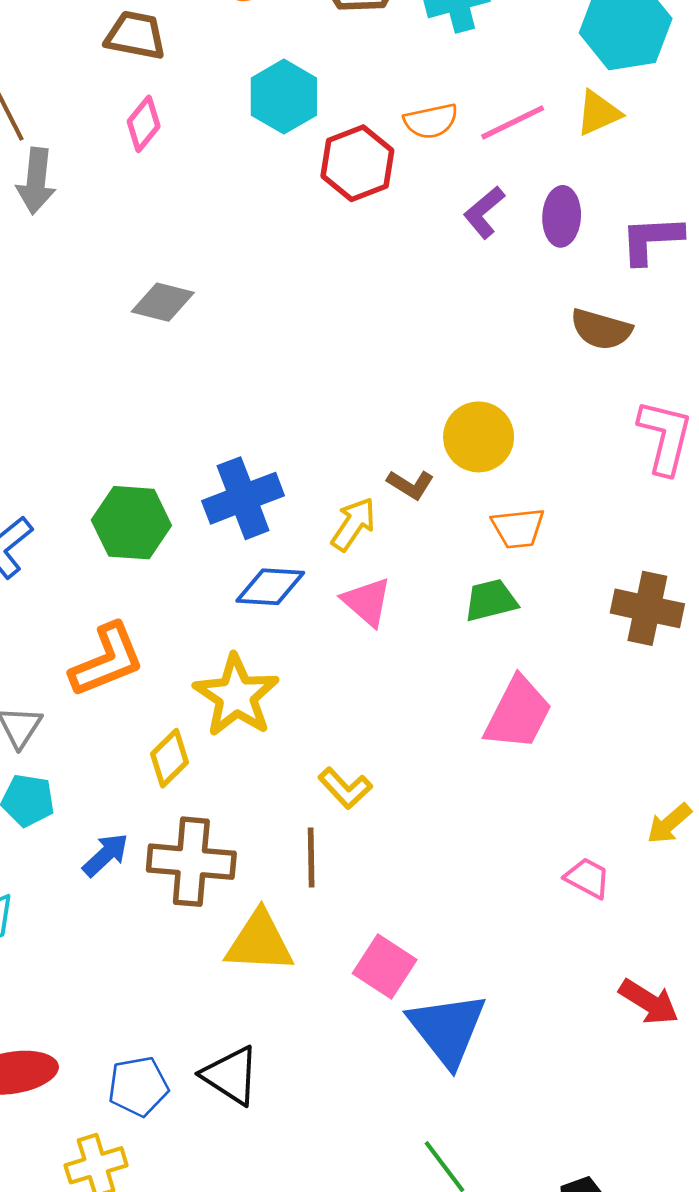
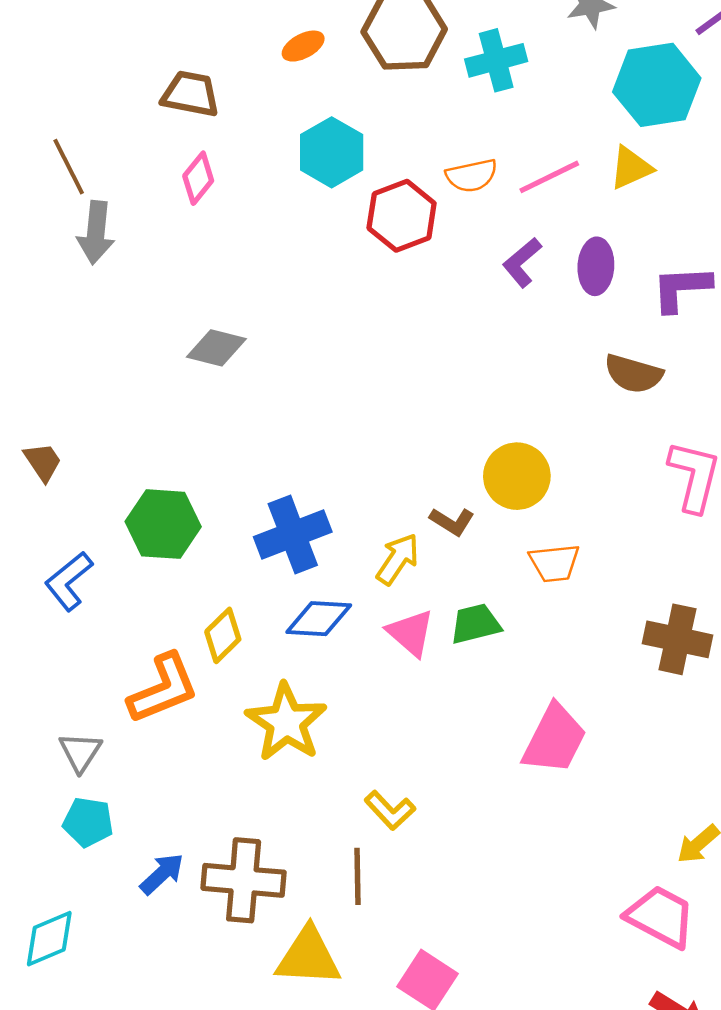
green hexagon: (131, 523) -> (163, 524), moved
green trapezoid: (491, 600) -> (475, 624), moved
yellow diamond: (170, 758) -> (223, 635), moved
pink trapezoid: (587, 878) -> (661, 917), moved, size x1.6

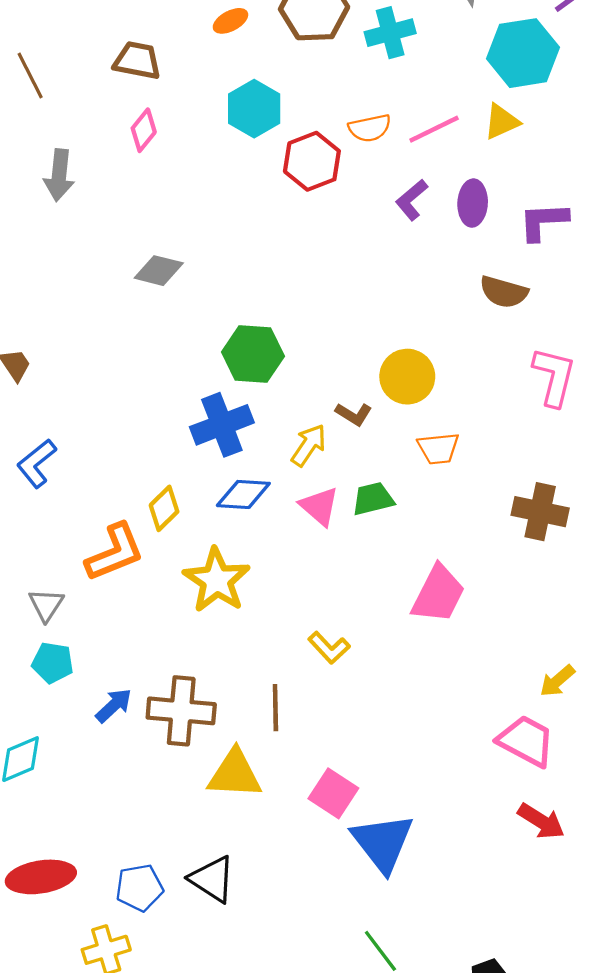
brown line: (69, 167) -> (30, 76), moved
green hexagon: (163, 524) -> (253, 354), moved
yellow L-shape: (390, 810) -> (329, 648), moved

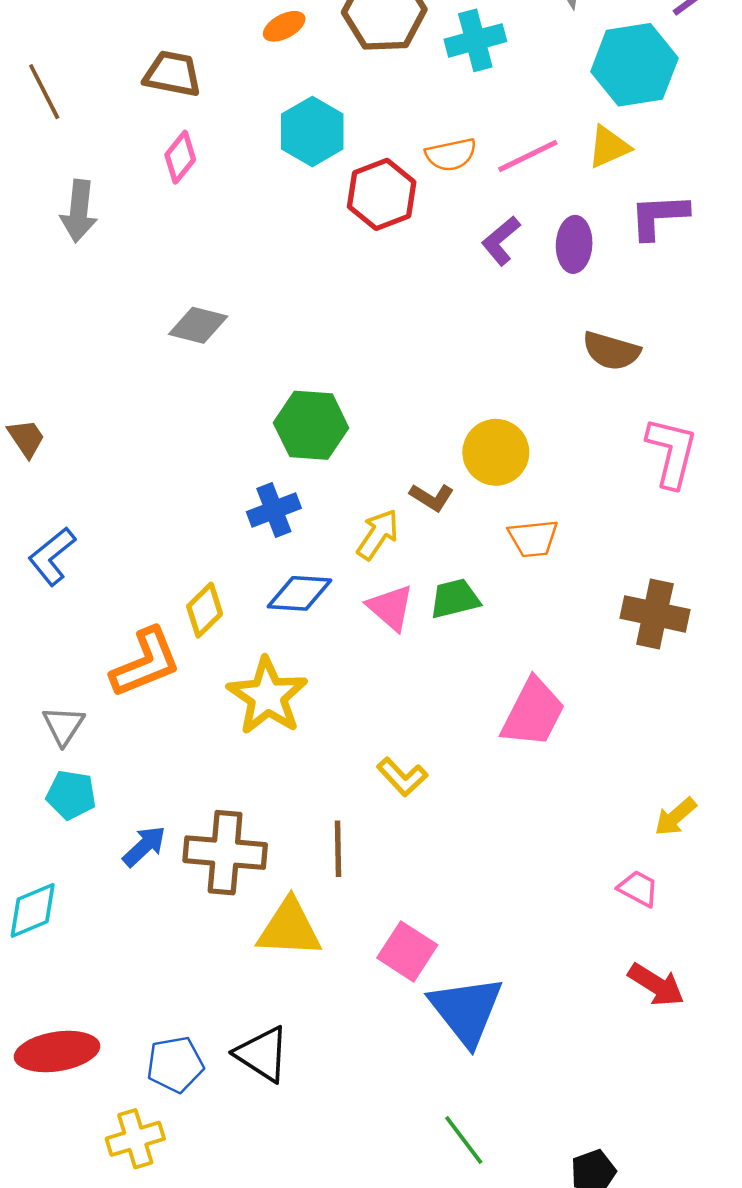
purple L-shape: (543, 221) -> (659, 216), moved
blue cross: (222, 425) -> (274, 510), size x0.7
pink trapezoid: (526, 741) -> (638, 889), size x0.6

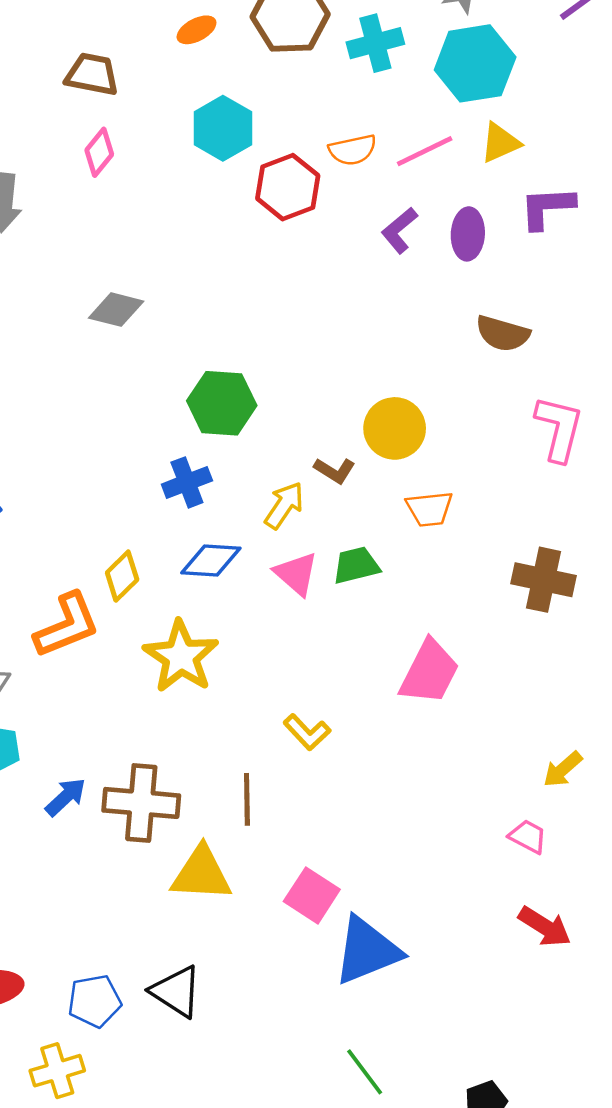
cyan hexagon: (634, 65) -> (475, 63), moved
blue triangle: (466, 1010) -> (367, 951), turned 46

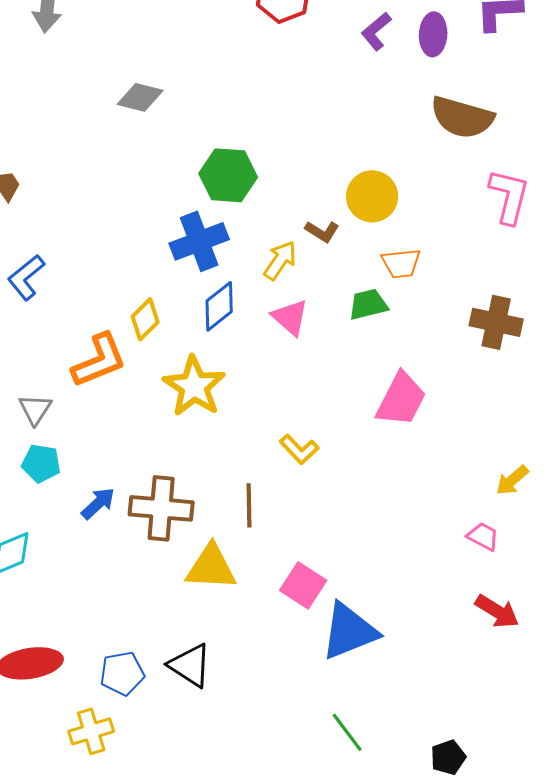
brown semicircle: (503, 334) -> (462, 117), size x1.4
blue cross: (187, 482) -> (199, 241), size x1.4
blue diamond: (211, 560) -> (219, 306), turned -42
green trapezoid: (356, 565) -> (368, 304), moved

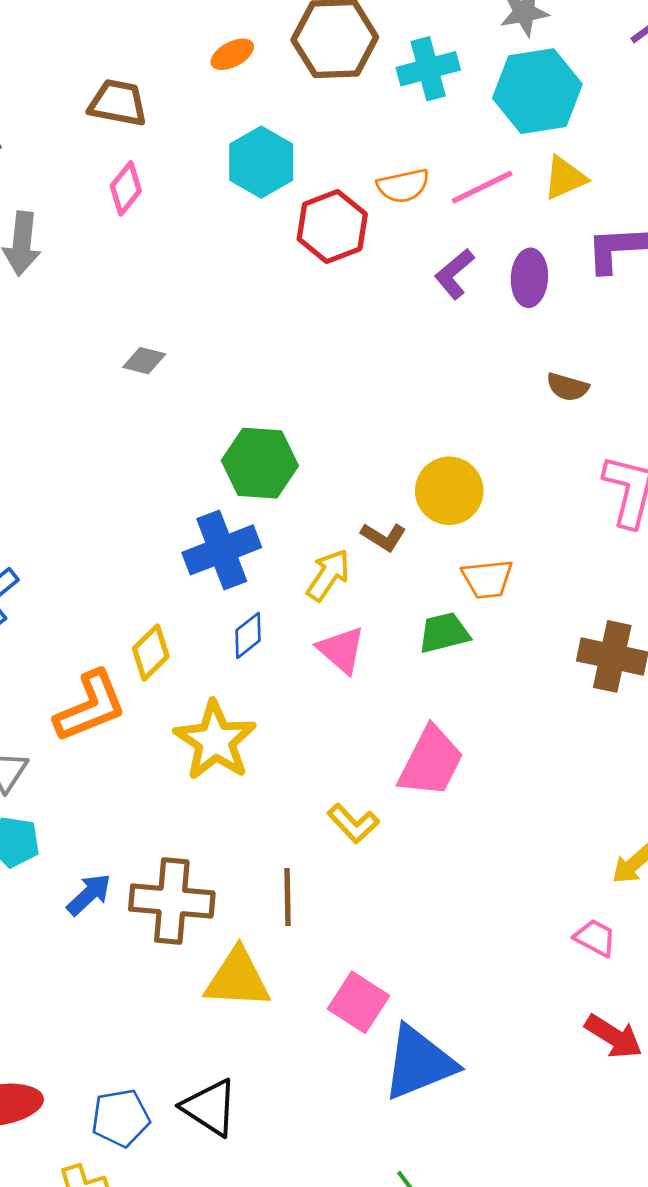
gray diamond: (140, 97) -> (144, 361), size x0.7
brown semicircle: (462, 117) -> (568, 387), size x0.5
blue diamond: (219, 306) -> (248, 635), size x0.7
pink trapezoid: (401, 399) -> (431, 762), moved

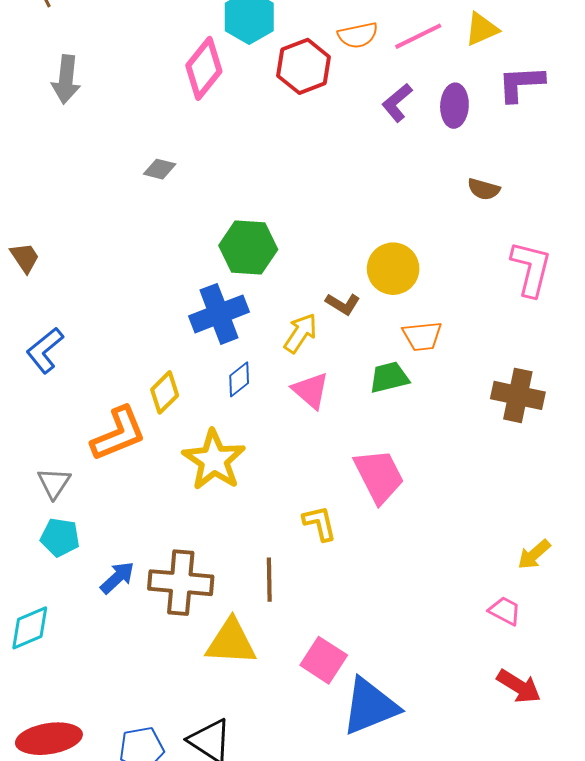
pink diamond: (126, 188) -> (204, 68), moved, size x1.5
pink trapezoid: (431, 762) -> (379, 476), turned -54
yellow L-shape: (353, 823) -> (320, 523), turned -150

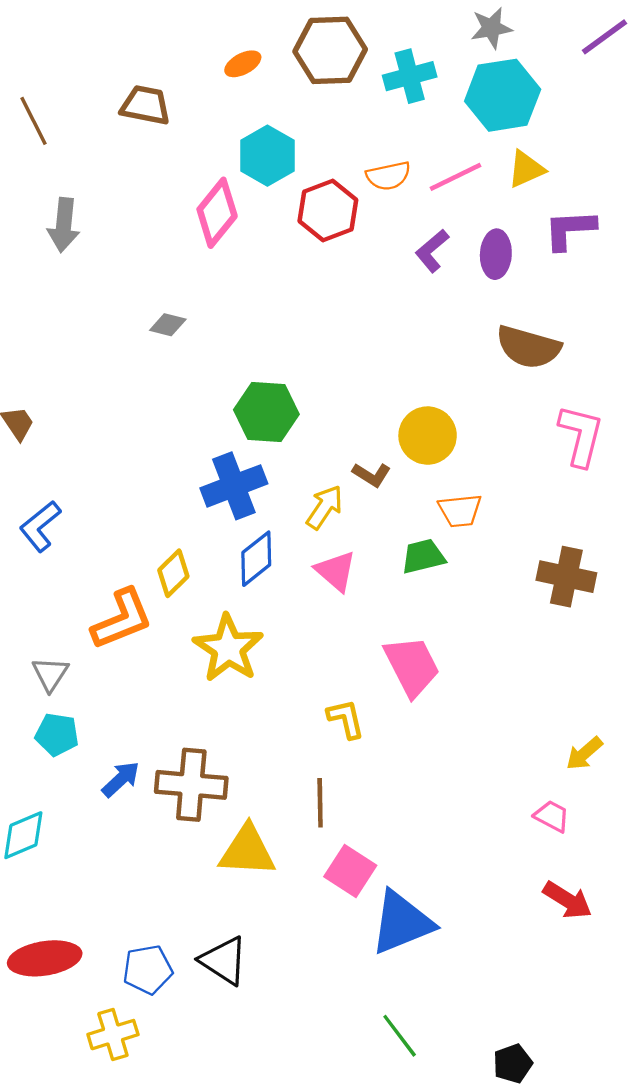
brown semicircle: (484, 189) -> (528, 347), size x1.8
blue diamond: (239, 379) -> (256, 559), size x1.4
brown line: (269, 580) -> (320, 803), moved

